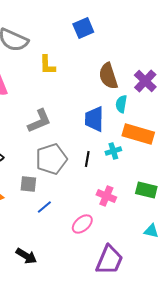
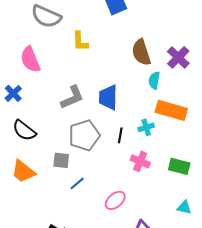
blue trapezoid: (94, 119) -> (108, 97), moved
pink cross: (106, 196) -> (140, 161), moved

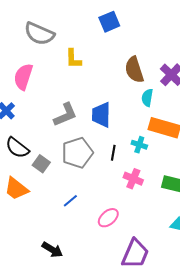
pink semicircle: (30, 59) -> (23, 77), turned 40
cyan cross: (146, 127) -> (139, 145), turned 35
gray square: (61, 160) -> (41, 164), moved, turned 30

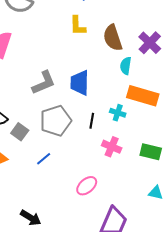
yellow L-shape: (73, 59) -> (78, 26), moved
blue line: (70, 201) -> (44, 159), moved

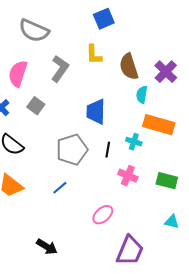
gray L-shape: (44, 83) -> (60, 69), moved, turned -32
gray square: (20, 132) -> (36, 106), moved

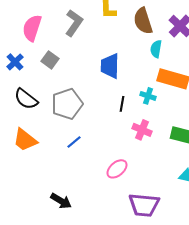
gray pentagon: (72, 150) -> (67, 104), moved
purple trapezoid: (130, 251) -> (144, 205), turned 72

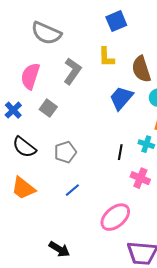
blue trapezoid: (110, 66) -> (121, 98), moved, turned 40
gray pentagon: (67, 104) -> (65, 152), size x0.7
pink ellipse: (117, 169) -> (115, 217), size x1.4

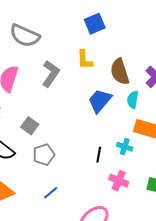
gray square: (48, 108) -> (30, 126), moved

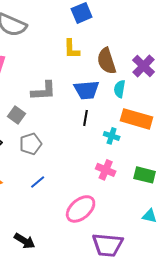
gray L-shape: (51, 74) -> (44, 91), moved, turned 52
blue trapezoid: (100, 101) -> (87, 90), turned -136
black line: (99, 155) -> (86, 118), moved

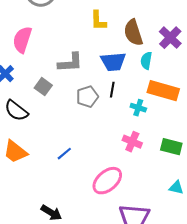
gray pentagon: (31, 144) -> (87, 97), moved

